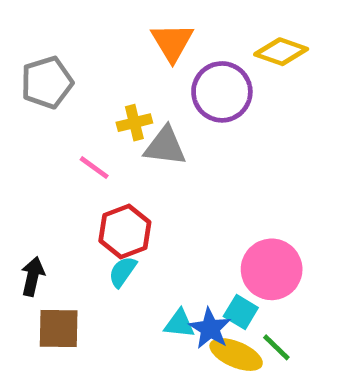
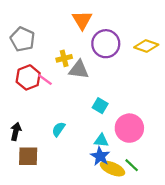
yellow diamond: (281, 52) -> (146, 46), moved
gray pentagon: (47, 82) -> (23, 39), turned -30
red hexagon: (125, 231) -> (28, 77), moved
cyan square: (241, 312) -> (100, 106), moved
cyan triangle: (179, 324) -> (101, 140), moved

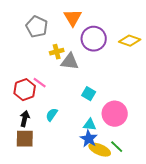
gray pentagon: (23, 39) -> (37, 27), moved
red hexagon: (28, 77) -> (25, 90), moved
pink line: (45, 80) -> (40, 83), moved
black arrow: (16, 131) -> (25, 119), moved

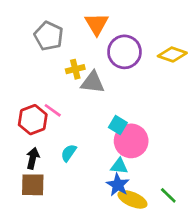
pink circle: (115, 114) -> (131, 141), moved
green line: (117, 147) -> (168, 195), moved

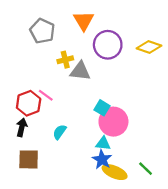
black arrow: (33, 158) -> (22, 127), moved

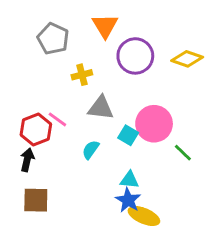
gray triangle: (80, 71) -> (101, 108), moved
pink circle: (113, 122) -> (154, 124), moved
cyan semicircle: (60, 132) -> (91, 150), moved
green line: (146, 169) -> (183, 153), moved

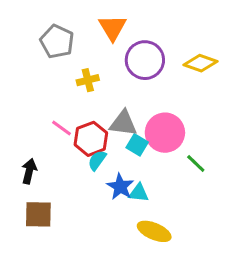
gray triangle: (101, 108) -> (123, 123), moved
red hexagon: (36, 129) -> (91, 139), moved
blue star: (128, 200) -> (120, 187), moved

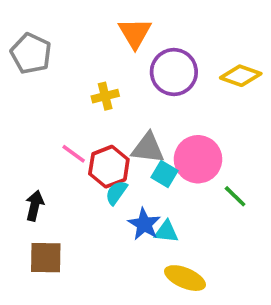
gray pentagon: (57, 42) -> (31, 53), moved

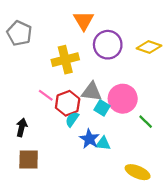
yellow cross: (105, 96) -> (65, 60), size x1.6
yellow ellipse: (185, 278) -> (138, 172), moved

